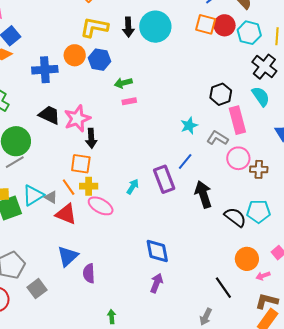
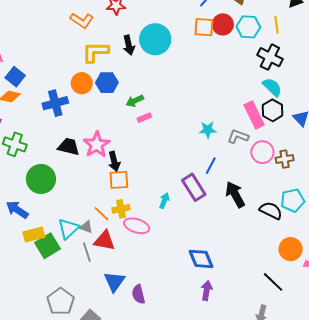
black hexagon: (221, 94) -> (273, 110), moved
cyan star: (189, 126) -> (208, 130), turned 30
gray line: (15, 162) -> (87, 252), moved, turned -66
orange square: (81, 164) -> (119, 180), moved

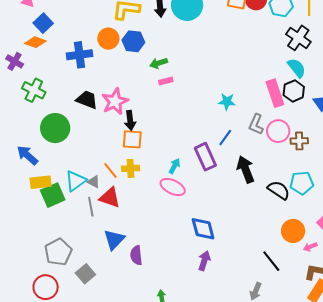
gray L-shape: (238, 136) -> (256, 124), moved, turned -95
pink ellipse: (137, 226) -> (173, 187), moved

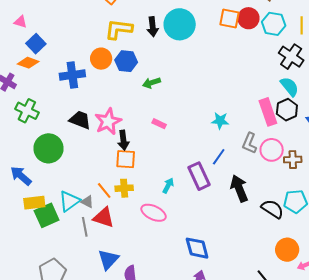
pink rectangle: (166, 81) -> (159, 124), moved, turned 40
pink ellipse: (173, 187) -> (154, 213), moved

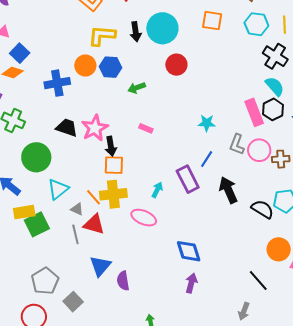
red circle: (248, 18) -> (176, 65), moved
yellow cross: (124, 188) -> (113, 194), size x1.5
cyan triangle: (69, 201) -> (58, 189), moved

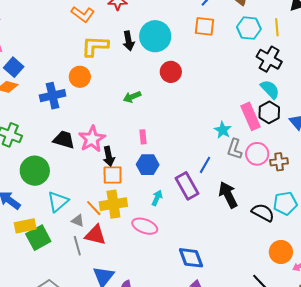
blue hexagon: (110, 67) -> (148, 165), moved
cyan star: (207, 123) -> (223, 130), moved, turned 30
pink rectangle: (146, 128) -> (143, 137), turned 64

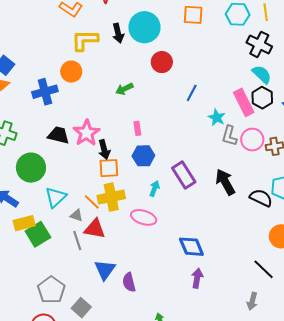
blue line: (205, 165) -> (192, 93), moved

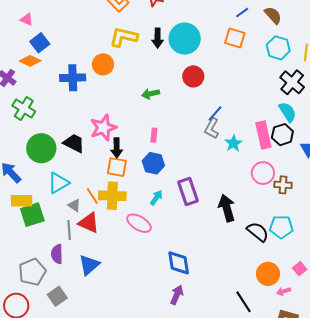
black trapezoid: (58, 135) -> (74, 143), moved
gray L-shape: (229, 136) -> (212, 128), moved
purple semicircle: (129, 282) -> (57, 254), moved

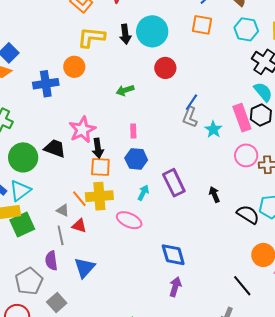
cyan triangle: (58, 183) -> (20, 191), moved
black arrow: (227, 208) -> (214, 194), size x0.6
red triangle: (89, 223) -> (79, 226), size x0.7

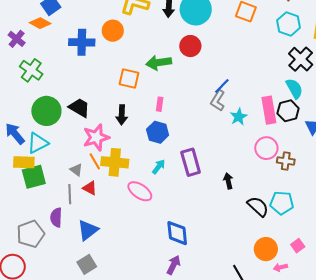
red circle: (165, 68) -> (190, 46), moved
green arrow: (125, 90) -> (159, 63), size x1.4
pink star: (82, 130) -> (96, 137), moved
orange square: (100, 167) -> (129, 79), moved
gray square: (57, 302) -> (87, 264), moved

